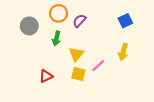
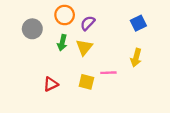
yellow triangle: (76, 54) -> (84, 47), moved
pink line: (98, 66) -> (108, 73), turned 40

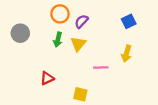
gray circle: (32, 29) -> (20, 33), moved
yellow square: (86, 82) -> (80, 94), moved

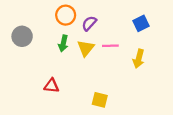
pink line: (101, 68) -> (110, 46), moved
red triangle: (47, 78) -> (52, 86), turned 32
yellow square: (80, 94) -> (100, 100), moved

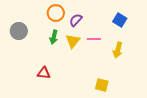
blue square: (141, 23) -> (120, 20), turned -32
yellow square: (100, 100) -> (102, 85), moved

